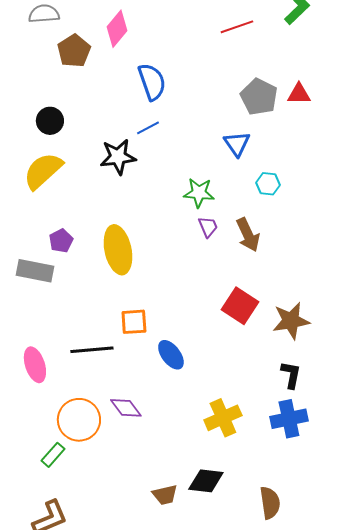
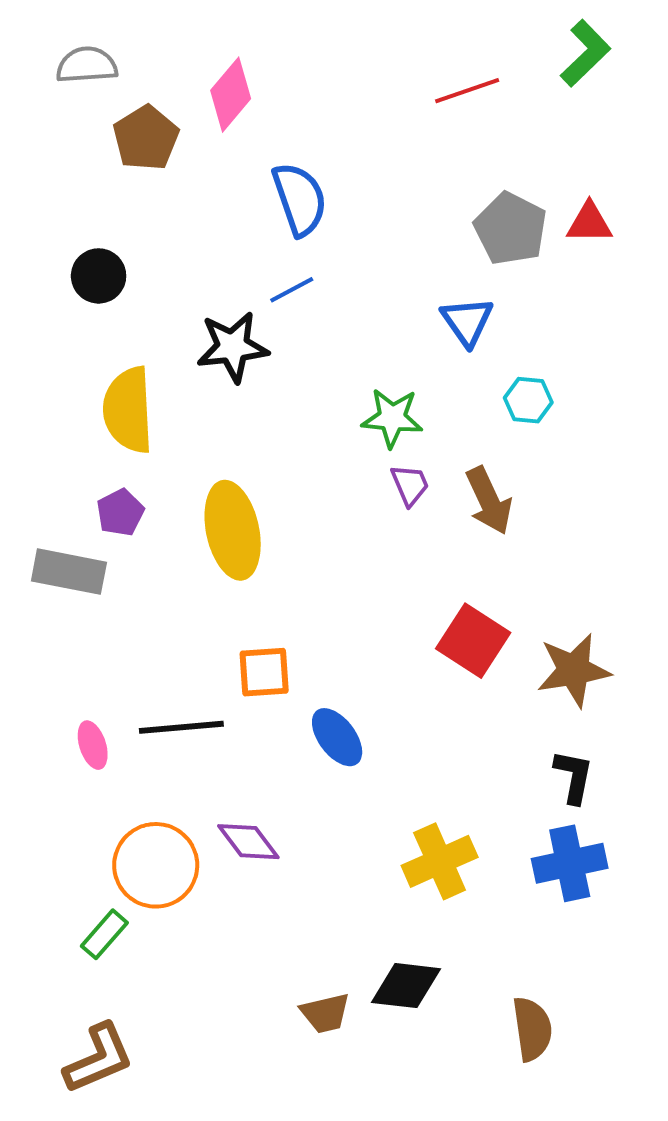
yellow semicircle: (43, 171) -> (128, 410), moved, turned -51
pink ellipse: (35, 365) -> (93, 745), moved, size x0.7

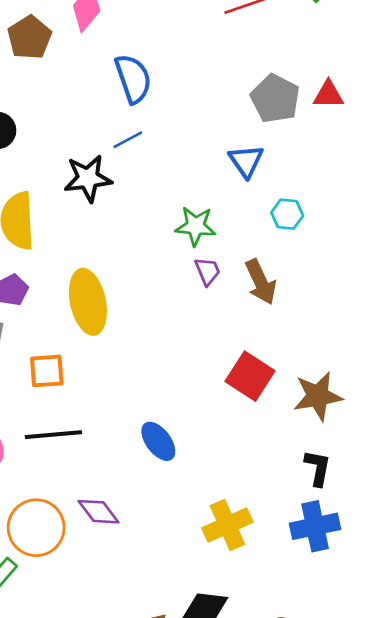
orange square: (264, 672) -> (47, 371), moved

